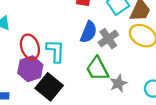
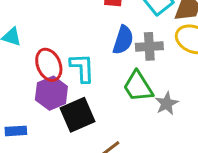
gray cross: (108, 39) -> (149, 46), turned 36
black square: (49, 87) -> (77, 115), turned 32

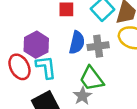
purple hexagon: (51, 93) -> (36, 45), moved
gray star: (167, 103) -> (82, 96), moved

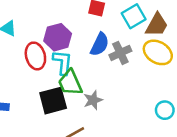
gray cross: (98, 46) -> (120, 53), turned -30
green trapezoid: (92, 79) -> (70, 83), moved

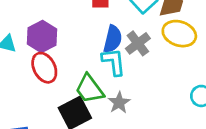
purple hexagon: (58, 37) -> (42, 36), moved
cyan L-shape: (63, 62) -> (114, 62), moved

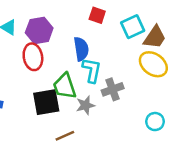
blue semicircle: (113, 39) -> (81, 49), moved, turned -40
gray cross: (138, 43) -> (113, 89), moved

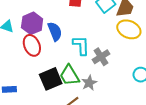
blue semicircle: (81, 49) -> (55, 31), moved
green trapezoid: (65, 86) -> (69, 75), moved
gray star: (85, 105) -> (89, 83), moved

